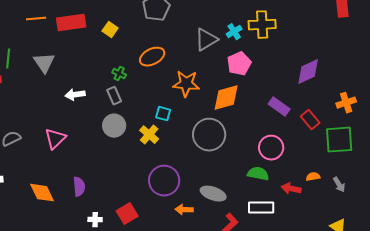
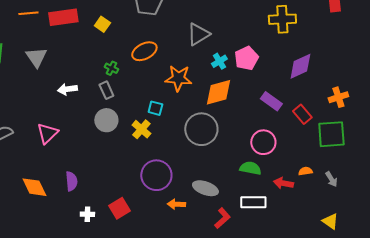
yellow cross: (262, 25) -> (282, 19), moved
cyan cross: (234, 32) -> (219, 61), moved
pink pentagon: (239, 64) -> (246, 58), moved

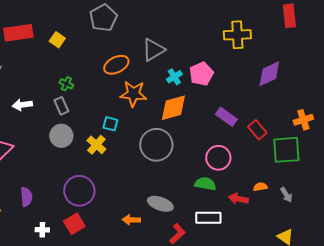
orange ellipse: (144, 51) -> (116, 65), moved
purple diamond: (300, 66) -> (269, 74), moved
orange cross: (338, 97) -> (303, 120), moved
purple circle: (156, 175) -> (79, 191), moved

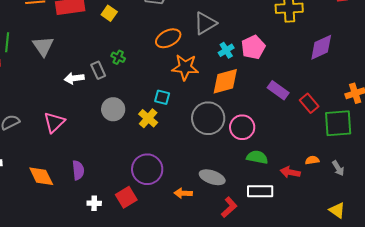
gray rectangle: (61, 106) -> (98, 70), moved
pink circle: (218, 158) -> (242, 127), moved
purple circle: (79, 191) -> (147, 169), moved

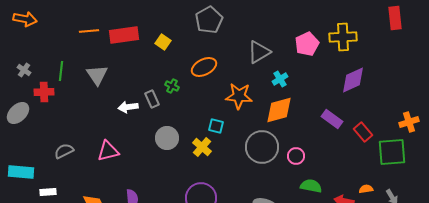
orange ellipse: (168, 38) -> (204, 67), moved
pink pentagon: (253, 47) -> (307, 44), moved
purple diamond: (321, 47) -> (353, 80), moved
pink triangle: (54, 122) -> (108, 151), turned 30
pink circle: (242, 127) -> (296, 156), size x0.7

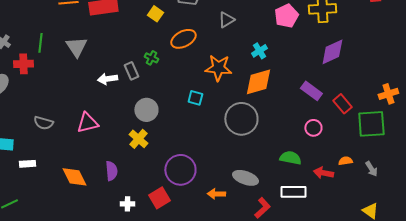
yellow square: (163, 42) -> (155, 14), moved
gray triangle: (259, 52) -> (226, 20), moved, size x0.7
yellow cross: (202, 147) -> (138, 139), moved
gray semicircle: (64, 151) -> (43, 123), turned -138
pink circle: (296, 156) -> (313, 128), moved

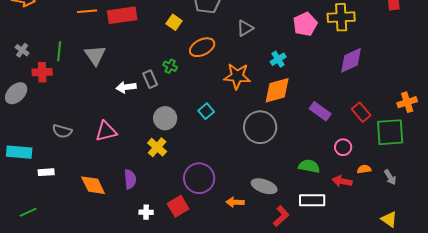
purple rectangle: (311, 91) -> (320, 111), moved
cyan square: (195, 98) -> (206, 111), moved, turned 35
pink circle: (313, 128) -> (343, 147), moved

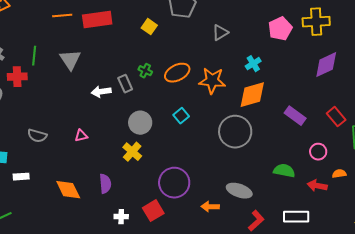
orange ellipse: (202, 47) -> (177, 73), moved
pink triangle: (106, 131) -> (81, 136), size x0.6
white rectangle: (312, 200) -> (296, 217), moved

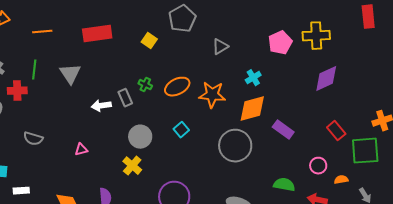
orange line: (62, 16) -> (42, 32), moved
purple rectangle: (295, 116) -> (283, 130), moved
gray semicircle: (37, 136) -> (33, 139), moved
orange semicircle: (339, 174) -> (341, 180), moved

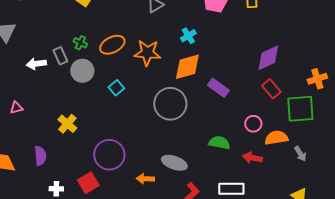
purple diamond: (326, 79) -> (268, 58), moved
gray circle: (140, 137) -> (82, 71), moved
orange semicircle: (341, 180) -> (276, 138), size x1.6

